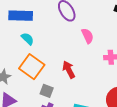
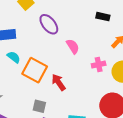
orange square: (32, 67) -> (35, 70), moved

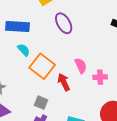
pink semicircle: (73, 46) -> (81, 66), moved
pink cross: (99, 65) -> (100, 77), moved

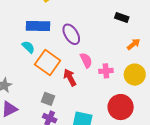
purple ellipse: (64, 23) -> (71, 34), moved
blue rectangle: (17, 27) -> (38, 26), moved

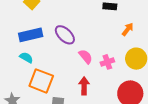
orange square: (48, 63) -> (41, 81), moved
red arrow: (70, 77) -> (84, 86), moved, turned 42

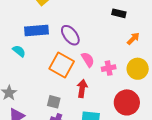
cyan semicircle: (26, 58) -> (19, 51), moved
orange square: (41, 81) -> (62, 65), moved

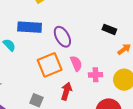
black rectangle: (119, 13) -> (109, 29), moved
orange square: (62, 65) -> (50, 65), turned 30

